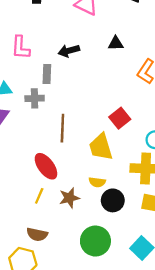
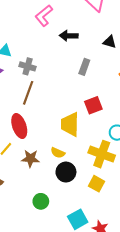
pink L-shape: (21, 48) -> (44, 16), moved, turned 30
gray rectangle: (47, 74) -> (84, 67), moved
brown line: (62, 128) -> (28, 93), moved
green circle: (95, 241) -> (41, 201), size x0.6

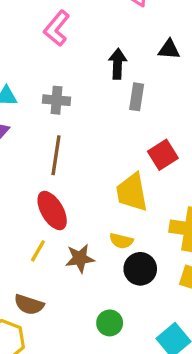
black arrow: (69, 36) -> (118, 64), moved, turned 102
gray cross: (28, 66) -> (56, 100), moved

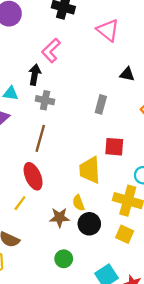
black arrow: (118, 64) -> (35, 75), moved
red square: (163, 155) -> (114, 147), turned 30
yellow semicircle: (121, 241) -> (78, 203), turned 49
brown star: (80, 258) -> (60, 217), moved

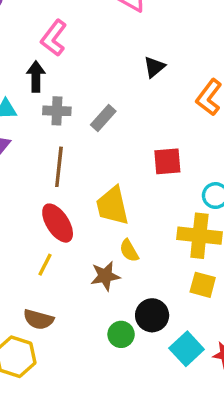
black triangle: (127, 74) -> (154, 67), moved, turned -42
gray rectangle: (101, 104) -> (103, 118), moved, turned 36
yellow trapezoid: (90, 170) -> (112, 206), moved
black circle: (89, 224) -> (152, 315), moved

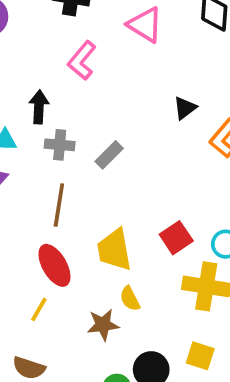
pink L-shape: (54, 38) -> (82, 60), moved
black triangle: (154, 67) -> (185, 108), moved
red square: (167, 161) -> (176, 238), moved, turned -32
yellow square: (203, 285) -> (200, 356), moved

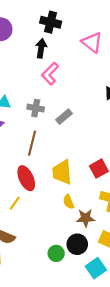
pink L-shape: (82, 60) -> (50, 74), moved
black arrow: (39, 107) -> (41, 48), moved
brown star: (103, 325) -> (86, 218), moved

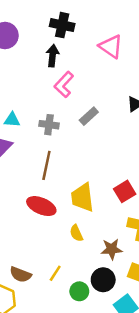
gray rectangle: (64, 117) -> (89, 116), moved
red ellipse: (26, 178) -> (41, 206), turned -40
yellow semicircle: (69, 202) -> (76, 233), moved
yellow line: (15, 203) -> (55, 273), moved

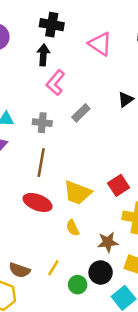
yellow trapezoid: (82, 198) -> (77, 193), turned -60

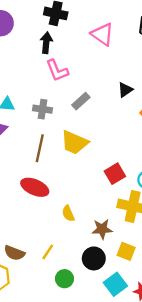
pink L-shape: (55, 83) -> (57, 71), turned -65
yellow trapezoid: (77, 193) -> (74, 142), moved
green circle: (78, 285) -> (65, 279), moved

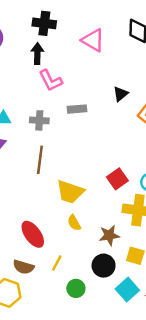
gray rectangle: (81, 101) -> (77, 109), turned 42
yellow trapezoid: (74, 142) -> (70, 192), moved
red ellipse: (35, 187) -> (33, 234), moved, turned 36

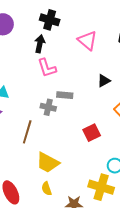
black triangle: (121, 94) -> (104, 81), moved
gray cross: (39, 120) -> (48, 107), moved
red square: (117, 179) -> (92, 133), moved

